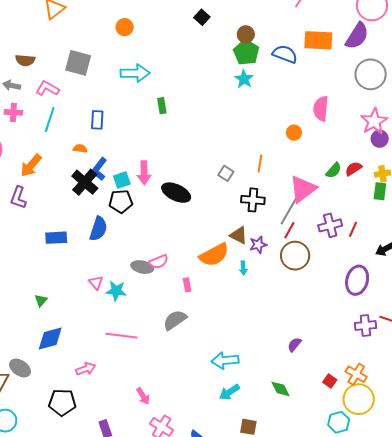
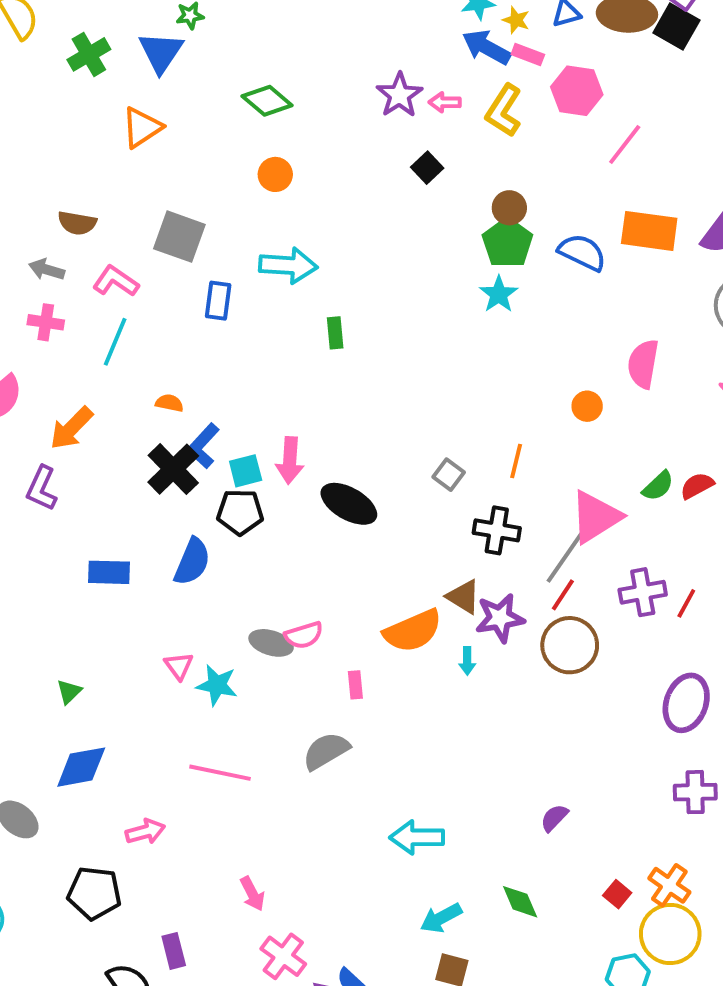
blue rectangle: (97, 120) -> (218, 301), moved
purple star: (258, 245) -> (500, 618), size x1.4
cyan arrow: (229, 392) -> (441, 918), moved

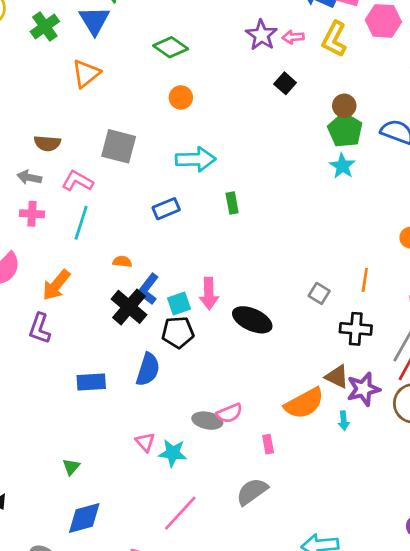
blue rectangle: (218, 301) -> (166, 209), moved, turned 65
pink line: (220, 773) -> (180, 513), turned -54

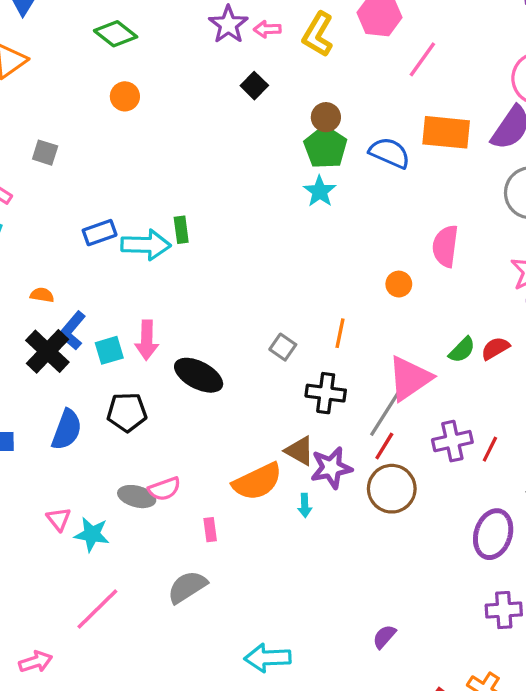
gray square: (119, 146) -> (45, 153), size x0.6
cyan arrow: (196, 159) -> (146, 245), moved
black pentagon: (178, 332) -> (127, 412), moved

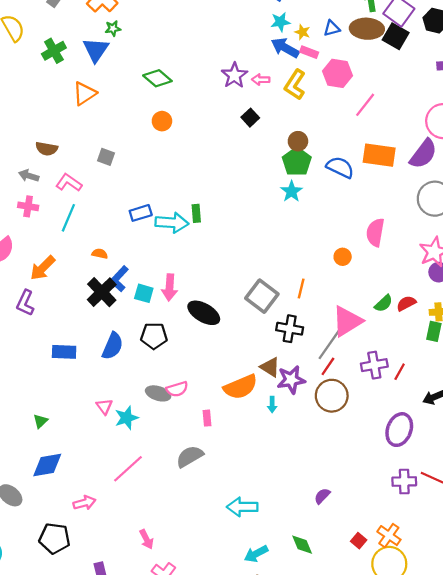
gray square: (283, 347) -> (262, 296), size x1.8
cyan square: (109, 350) -> (144, 293), turned 30
cyan star: (92, 534) -> (126, 418), turned -30

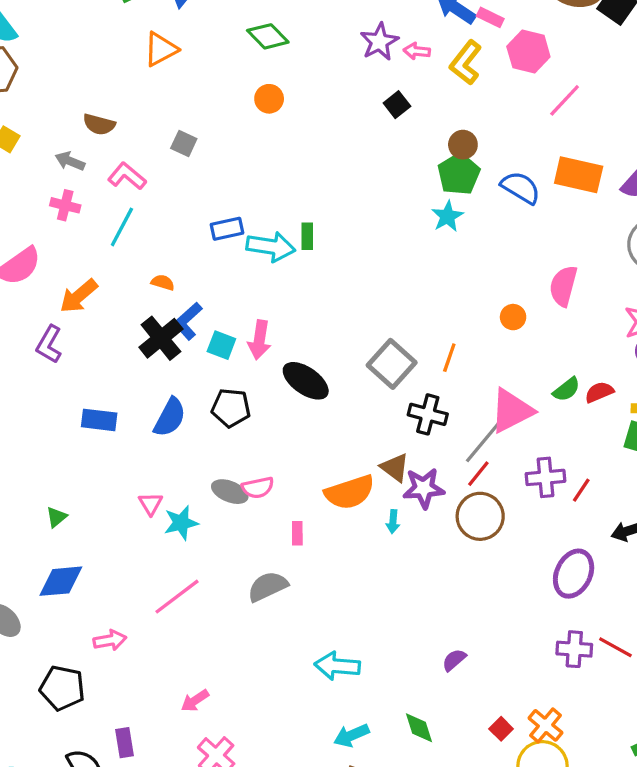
pink arrow: (146, 539) -> (195, 701), turned 78

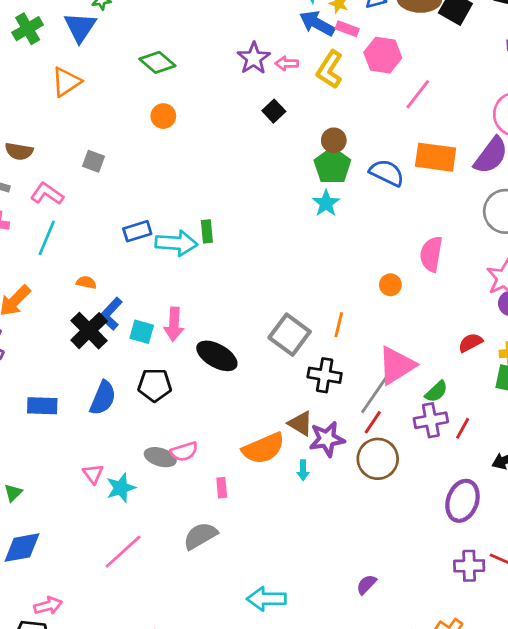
green semicircle: (566, 389) -> (436, 392), moved
pink arrow: (110, 640) -> (48, 606), moved

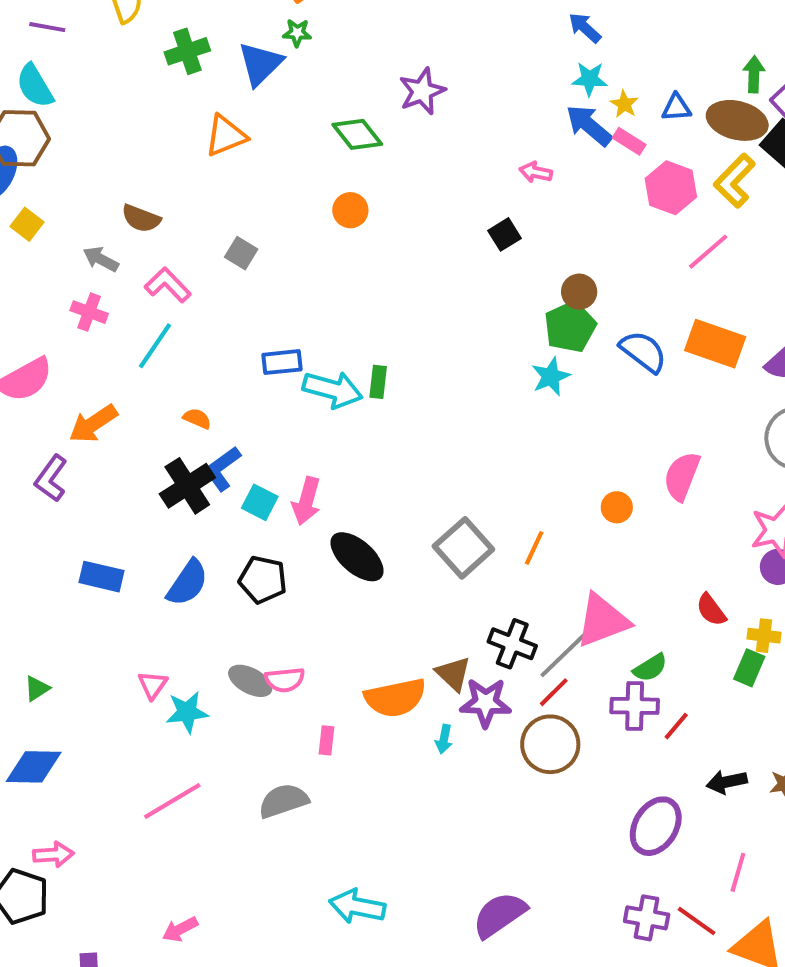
purple star: (254, 58) -> (422, 91), moved
yellow L-shape: (330, 69) -> (735, 181), moved
red semicircle: (470, 343) -> (711, 610), turned -110
black cross: (325, 375) -> (512, 644), moved
purple semicircle: (366, 584) -> (499, 915), size x1.8

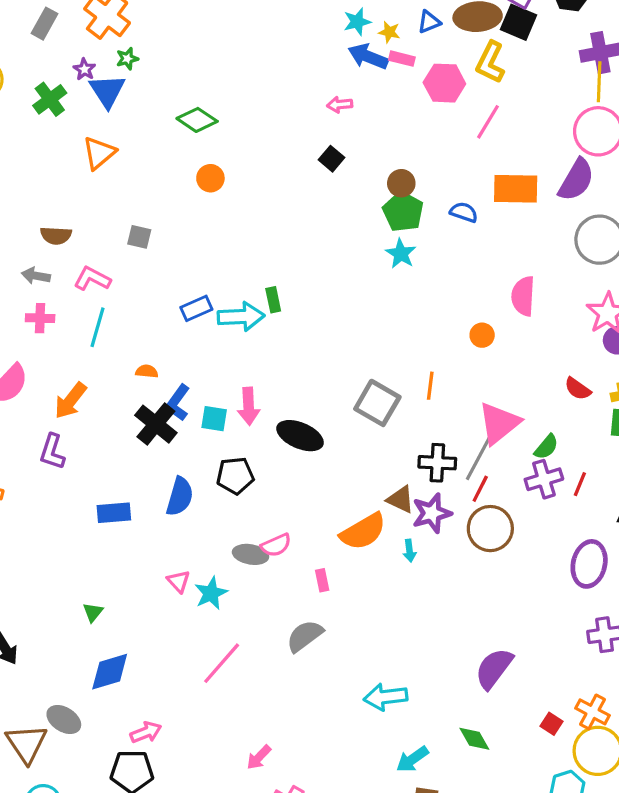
purple star: (422, 91) -> (84, 69), moved, size x0.6
blue semicircle: (643, 351) -> (464, 212), size x0.7

